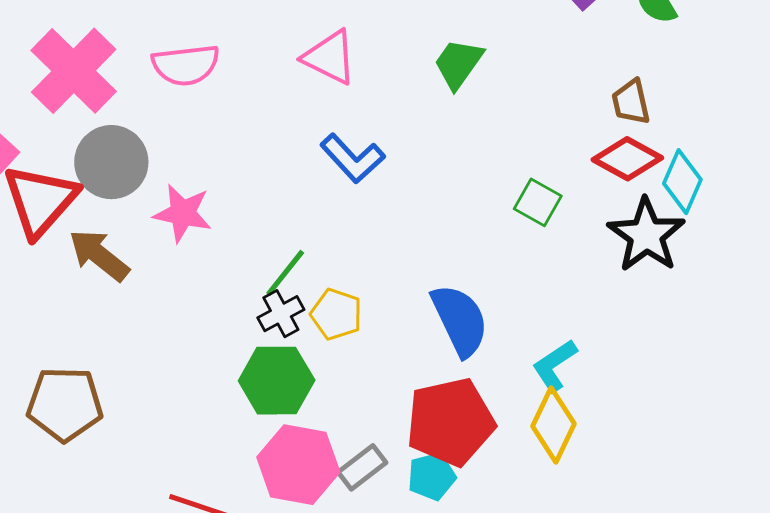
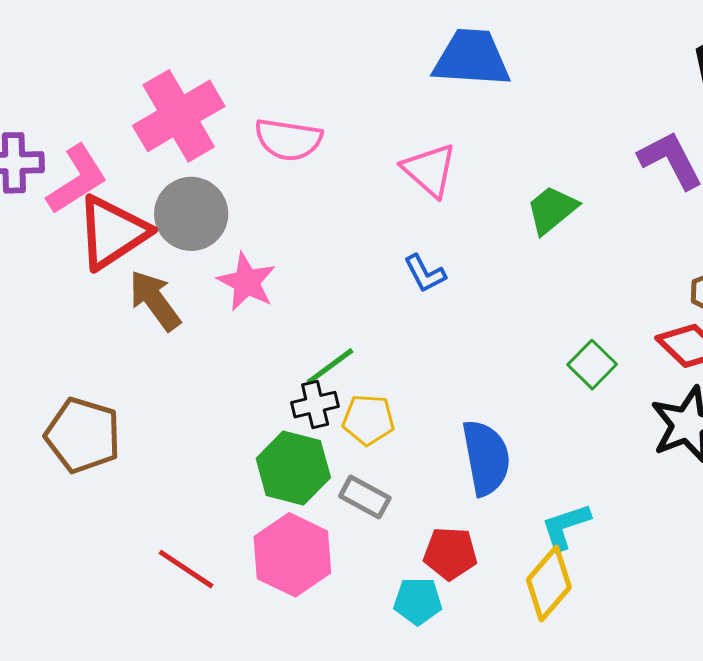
blue L-shape: (353, 158) -> (425, 273), size x0.7
yellow pentagon: (336, 314) -> (368, 420), turned -30
red pentagon: (450, 422) -> (450, 553), size x0.6
gray rectangle: (362, 467) -> (365, 497), moved, turned 51

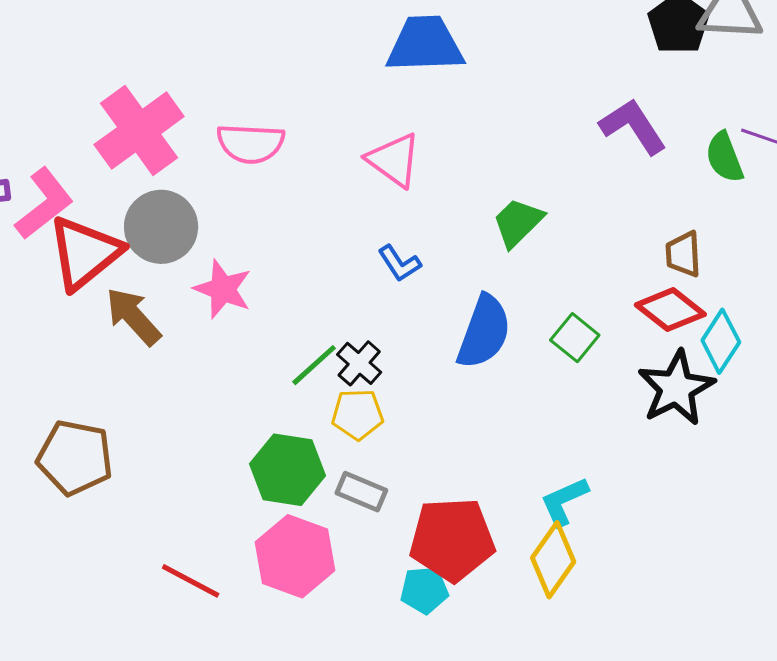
green trapezoid: (552, 210) -> (518, 222), moved
black cross: (315, 405) -> (359, 363), moved, turned -30
blue semicircle: (486, 458) -> (484, 332), moved, turned 36
red pentagon: (450, 553) -> (452, 539), size x1.6

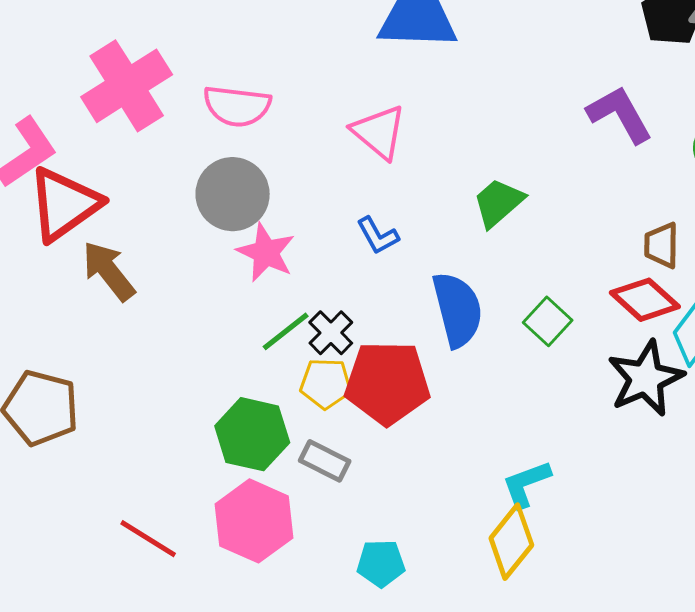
gray circle: (161, 227) -> (233, 194), moved
pink star: (223, 289) -> (266, 252), moved
blue semicircle: (484, 332) -> (457, 310), turned -38
red pentagon: (452, 539) -> (387, 383), moved

